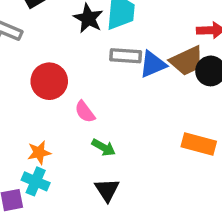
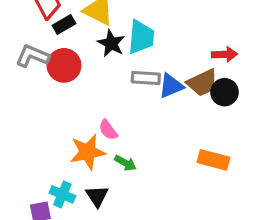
red circle: (49, 81) -> (64, 65), moved
orange star: (39, 153) -> (88, 152), moved, size x1.6
black triangle: (107, 190) -> (97, 196), moved

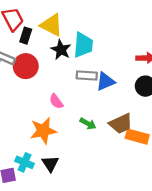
black rectangle: (64, 24) -> (26, 36), turned -42
brown trapezoid: (202, 83) -> (121, 124), moved
pink semicircle: (108, 130) -> (56, 101), moved
green arrow: (125, 163) -> (88, 124), moved

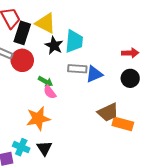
black rectangle: (26, 36) -> (22, 33), size x1.5
green arrow: (88, 124) -> (46, 81), moved

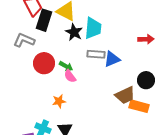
red circle: (22, 60) -> (44, 63), moved
black circle: (130, 78) -> (146, 80), moved
orange star: (38, 119) -> (59, 101), size x0.6

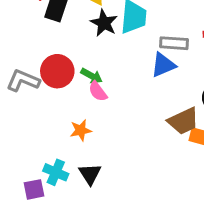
gray L-shape: (24, 40) -> (23, 81), moved
gray rectangle: (96, 54) -> (174, 43), moved

